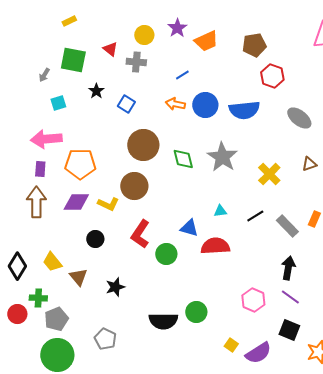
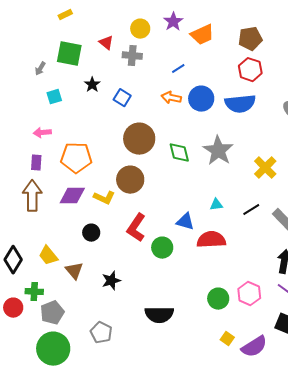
red hexagon: (272, 76) -> (250, 70), moved
pink arrow: (46, 139) -> (42, 133), size x0.6
green circle: (196, 312) -> (218, 299), moved

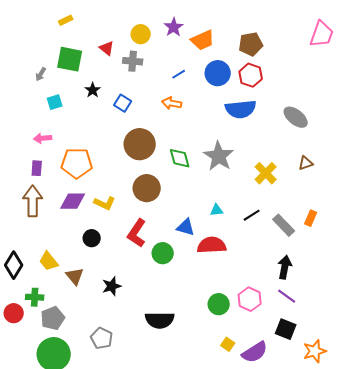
blue circle: (201, 99) -> (218, 73), moved
brown circle: (130, 180) -> (147, 188), moved

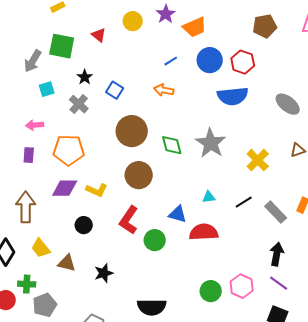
brown pentagon: (251, 44) -> (265, 26), moved
gray cross: (133, 61) -> (79, 104), moved, turned 36
gray arrow: (41, 74) -> (33, 61), size x1.6
brown arrow: (33, 201) -> (26, 207), moved
brown triangle: (75, 276) -> (67, 263), turned -36

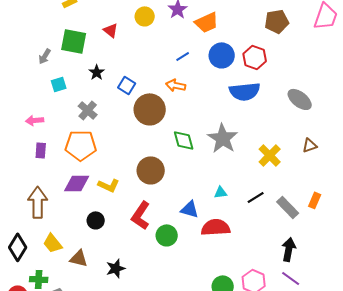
gray arrow: (33, 61) -> (45, 56), size x0.7
gray cross: (79, 104) -> (88, 110), moved
pink arrow: (35, 125) -> (35, 120), moved
brown circle: (132, 131) -> (150, 109), moved

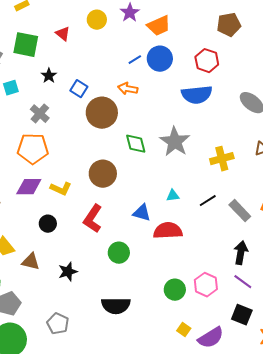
blue circle: (222, 55) -> (160, 59), moved
yellow cross: (270, 155) -> (222, 159), turned 30
green circle: (167, 235) -> (119, 253), moved

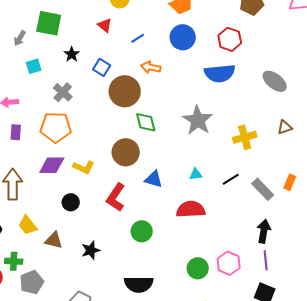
red triangle: (63, 34) -> (105, 25), moved
blue line: (135, 60) -> (138, 38), moved
green diamond: (136, 144) -> (146, 122), moved
blue triangle: (142, 213) -> (154, 179), moved
purple line: (243, 282) -> (266, 260), turned 48

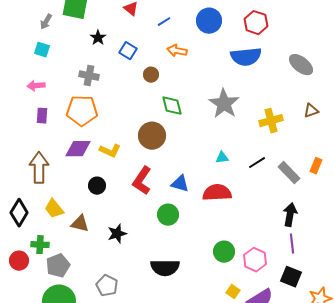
cyan square: (34, 66) -> (42, 50), moved, turned 35
brown circle: (125, 91) -> (151, 75), size x0.5
gray cross: (63, 92) -> (89, 76), turned -30
blue triangle: (154, 179) -> (180, 184), moved
pink hexagon: (229, 263) -> (255, 260), moved

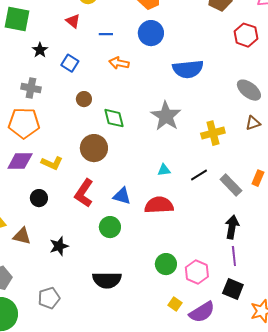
blue line: (164, 22) -> (106, 34), turned 32
red hexagon: (256, 23) -> (246, 35), moved
gray ellipse: (301, 65) -> (249, 90), moved
brown circle: (151, 75) -> (84, 99), moved
gray pentagon: (107, 286) -> (49, 298), turned 30

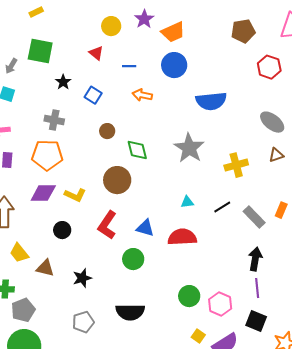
gray pentagon: (49, 298) -> (83, 322), moved

